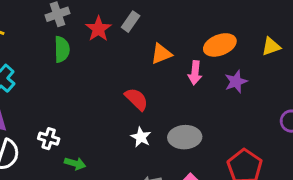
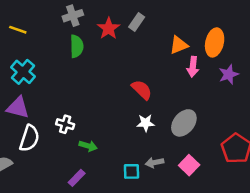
orange ellipse: (220, 45) -> (215, 42), turned -56
orange triangle: (161, 54) -> (179, 45), moved
white star: (141, 137) -> (146, 123), turned -30
gray ellipse: (185, 137) -> (184, 123), turned -48

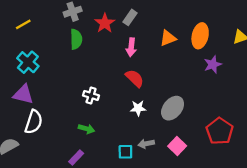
yellow line: (18, 30) -> (23, 24), turned -49
pink arrow: (193, 67) -> (131, 47), moved
white cross: (65, 124) -> (91, 95), moved

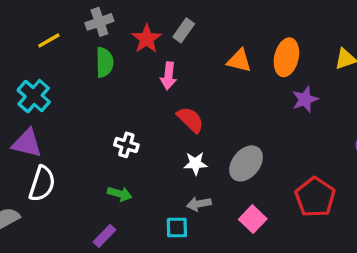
yellow line: (23, 24) -> (49, 40), moved
orange triangle: (168, 38) -> (239, 61), turned 36
pink arrow: (131, 47) -> (168, 76), moved
gray arrow: (146, 144) -> (199, 204), moved

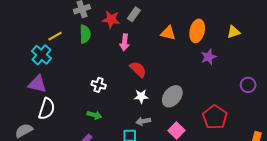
red star: (147, 39) -> (111, 20), turned -30
yellow line: (49, 40) -> (55, 36), moved

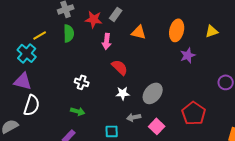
orange triangle: (168, 33) -> (139, 32), moved
gray arrow: (143, 121) -> (134, 117), moved

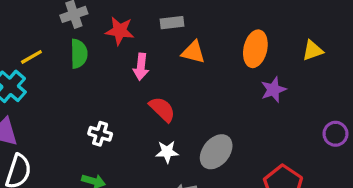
gray rectangle: (116, 14) -> (172, 23), moved, turned 48

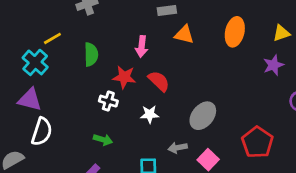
red star: (120, 31) -> (124, 77), moved
green semicircle: (79, 54) -> (91, 54), moved
purple star: (273, 90) -> (273, 65), moved
white star: (167, 152) -> (150, 114), moved

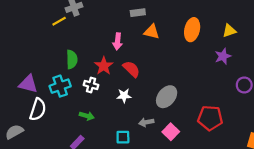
yellow line: (52, 38) -> (59, 21), moved
green semicircle: (91, 54) -> (72, 59), moved
cyan cross: (35, 62) -> (60, 86), moved, turned 30
red star: (124, 77) -> (104, 66), turned 30
red pentagon: (257, 142) -> (210, 118), turned -30

